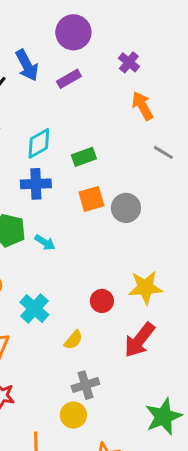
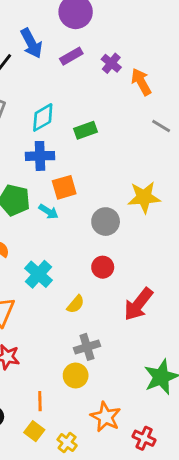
purple cross: (129, 62) -> (111, 63), moved
orange square: (91, 199) -> (64, 187), moved
gray circle: (126, 208) -> (106, 222), moved
yellow star: (145, 287) -> (144, 197), moved

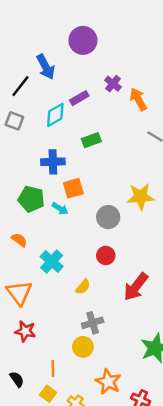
purple rectangle: (71, 56) -> (79, 98), moved
cyan diamond: (43, 117) -> (55, 115), moved

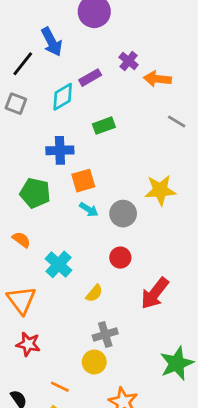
orange arrow: (138, 99) -> (157, 79), turned -55
cyan arrow: (60, 209) -> (89, 209), moved
orange line: (53, 368) -> (60, 387), turned -63

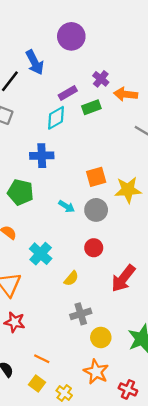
cyan diamond: (63, 97) -> (56, 118), moved
green rectangle: (104, 126) -> (91, 107), moved
orange square: (83, 181) -> (96, 177), moved
yellow circle: (94, 362) -> (101, 337), moved

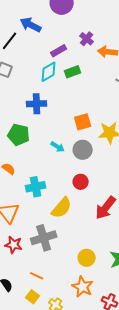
blue arrow: (35, 62) -> (31, 25), turned 145
green rectangle: (91, 107) -> (73, 72), moved
cyan cross: (41, 254) -> (36, 187), turned 36
yellow semicircle: (71, 278) -> (62, 208), size x1.6
gray cross: (81, 314) -> (44, 238), moved, size x1.4

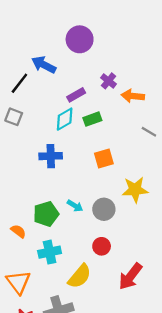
orange square: (83, 122) -> (104, 158), moved
green pentagon: (19, 135) -> (46, 214), moved, turned -30

